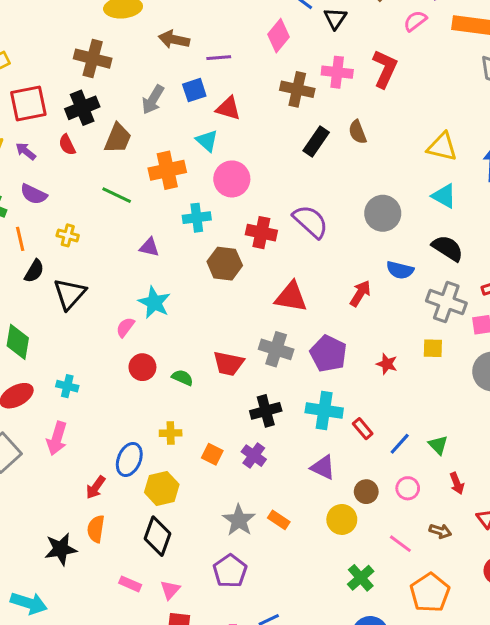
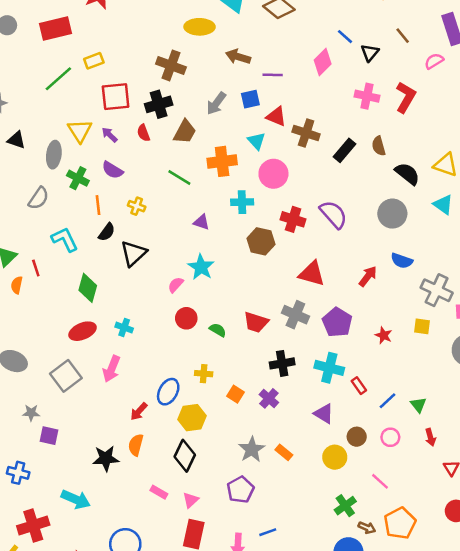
brown cross: (297, 89) -> (306, 133), moved
black semicircle: (448, 248) -> (407, 174), moved
brown arrow: (440, 531) -> (367, 528), moved

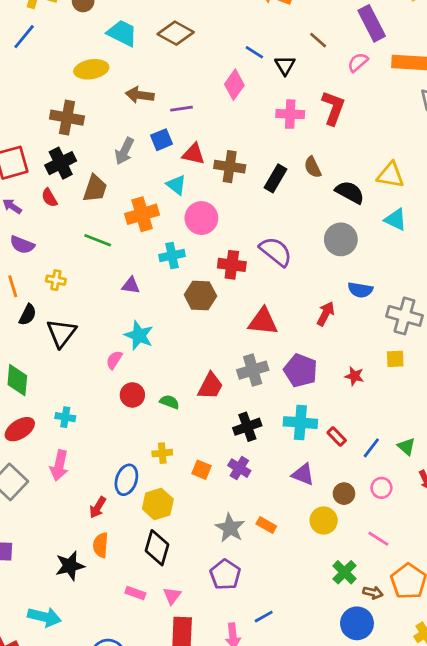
gray cross: (295, 315) -> (253, 370), turned -30
red trapezoid: (256, 322) -> (210, 386), turned -70

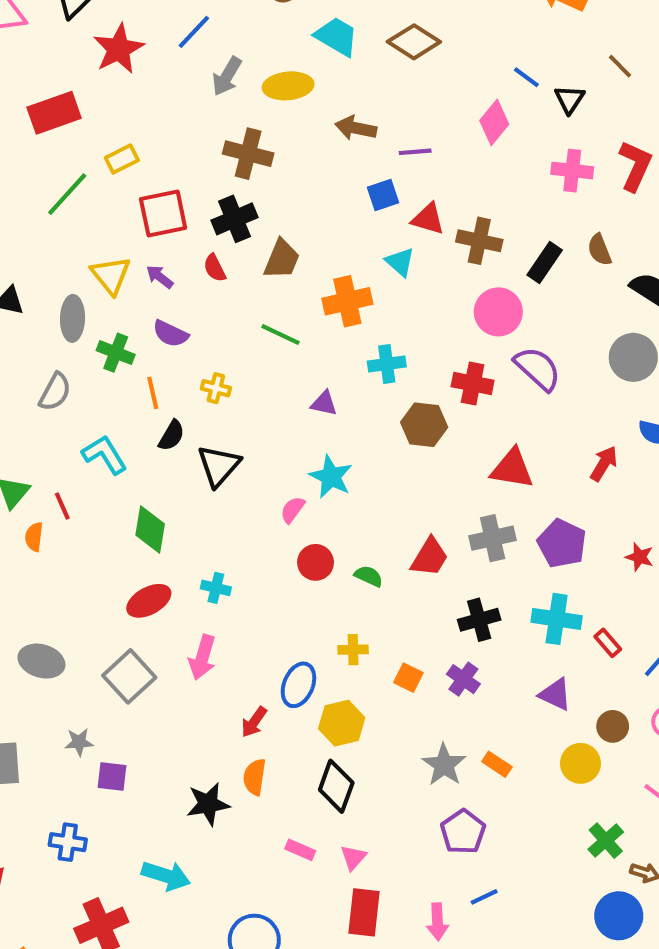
gray arrow: (124, 151) -> (227, 76), moved
pink circle: (201, 218) -> (498, 312), moved
purple pentagon: (225, 575) -> (463, 832), moved

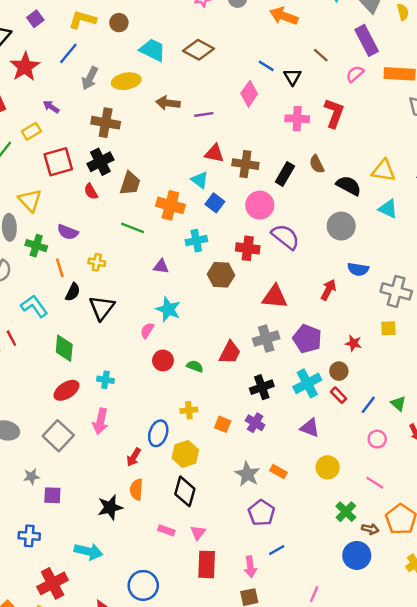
blue square: (383, 195) -> (215, 203), moved, turned -30
purple arrow: (160, 277) -> (51, 107), moved
orange cross: (347, 301) -> (170, 205), turned 32
cyan cross: (557, 619) -> (307, 383), turned -32
brown circle: (613, 726) -> (339, 371), moved

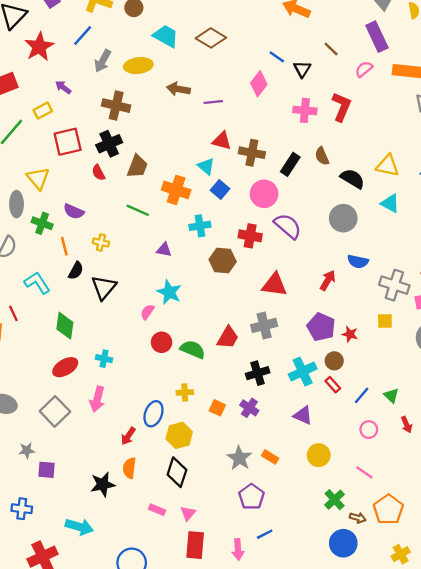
purple pentagon: (307, 339) -> (321, 327), moved
green semicircle: (195, 366) -> (193, 349), size x1.5

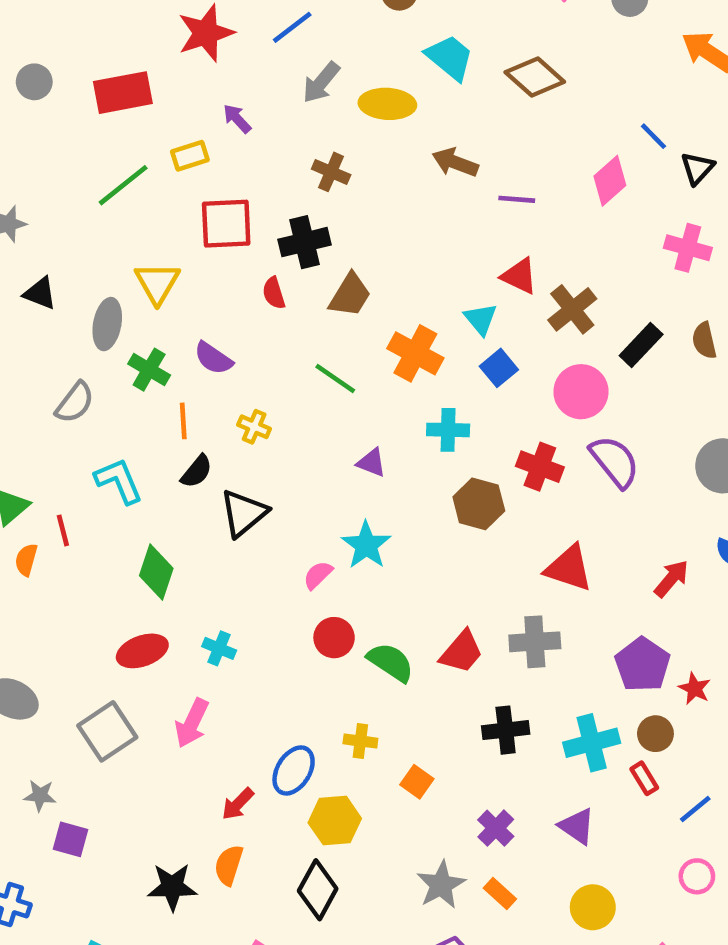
brown cross: (116, 106) -> (331, 172), size x0.7
brown cross: (252, 153) -> (572, 309), turned 30
purple cross: (249, 408) -> (496, 828), moved

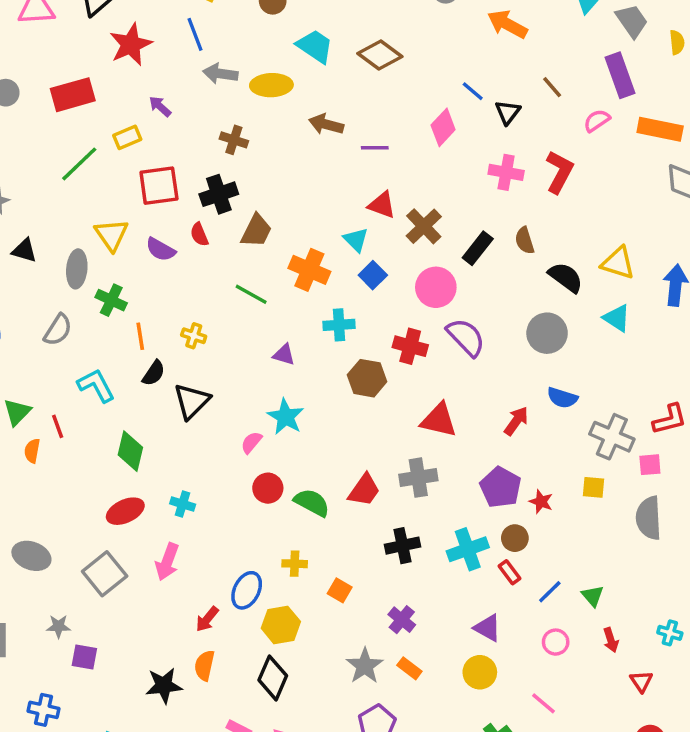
blue line: (292, 27) -> (195, 34), turned -68
gray arrow: (321, 83) -> (220, 74), turned 64
purple semicircle: (213, 358) -> (161, 250), moved
purple triangle: (577, 826) -> (487, 628), moved

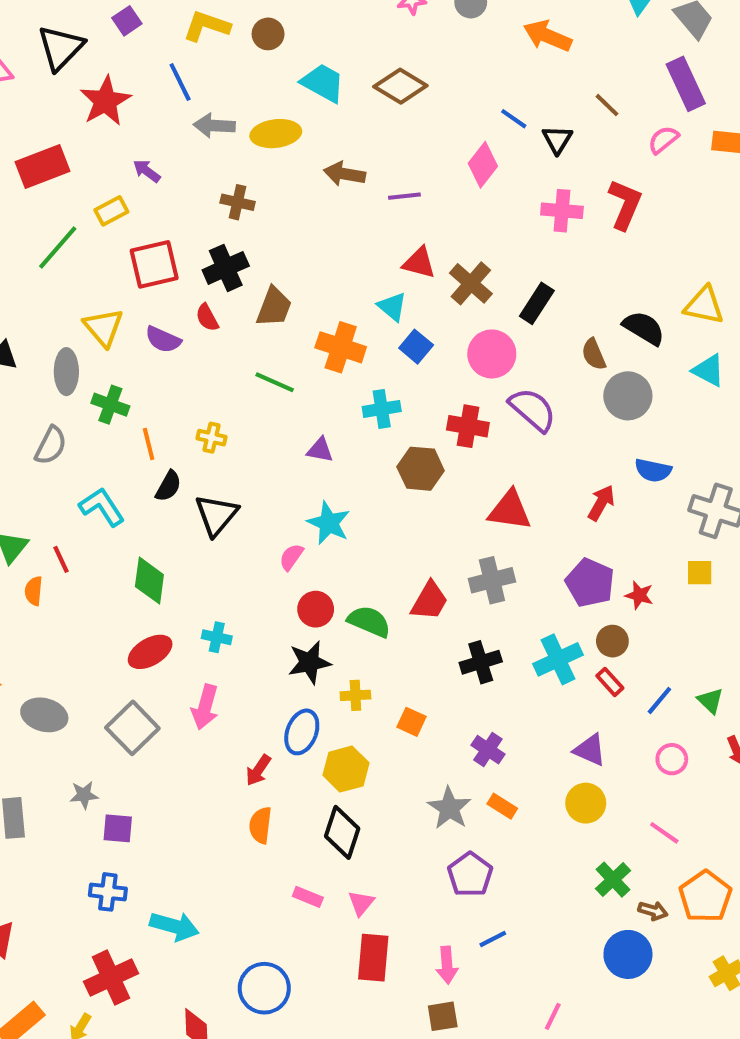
brown semicircle: (525, 241) -> (594, 354), moved
black star: (164, 686) -> (309, 662), moved
blue cross: (44, 710) -> (108, 892), moved

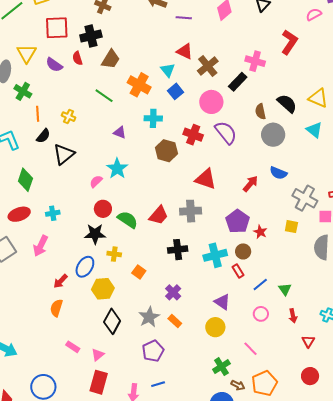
pink cross: (562, 211) -> (255, 61), moved
cyan cross: (217, 637) -> (53, 213), turned -32
black diamond: (342, 832) -> (112, 321), moved

